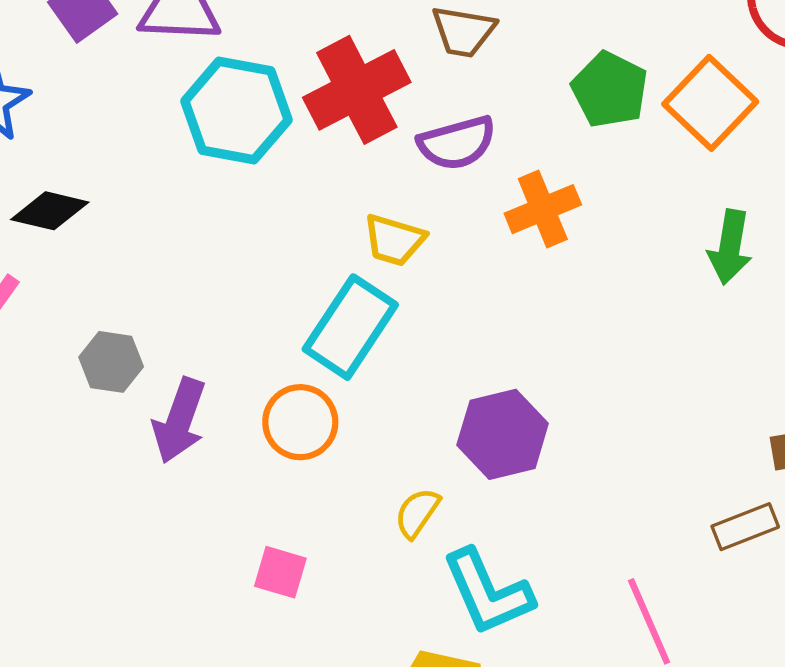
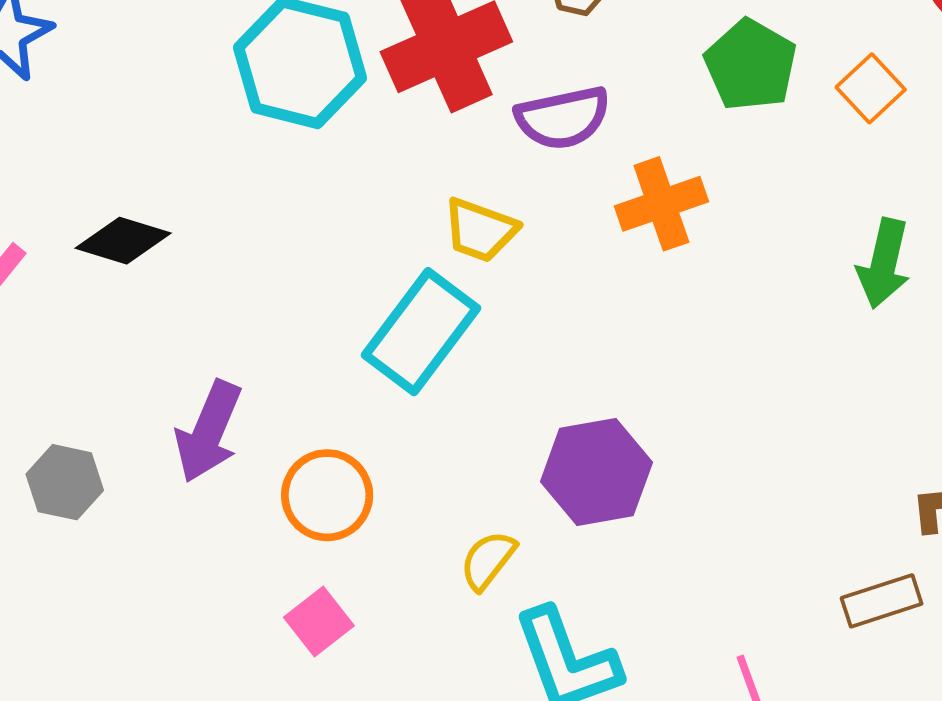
orange square: (710, 103) -> (871, 88), size x0.6
black diamond: (50, 211) -> (123, 241), moved
gray hexagon: (111, 362) -> (65, 482), moved
orange circle: (300, 422) -> (327, 495), moved
pink square: (280, 572) -> (319, 621), turned 32

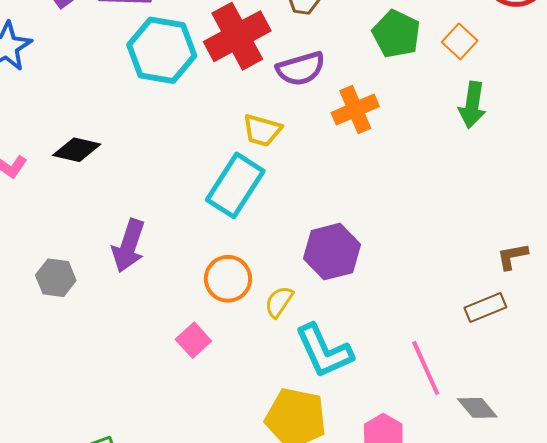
green arrow: (884, 263) -> (472, 105), moved
orange circle: (327, 495) -> (228, 279), moved

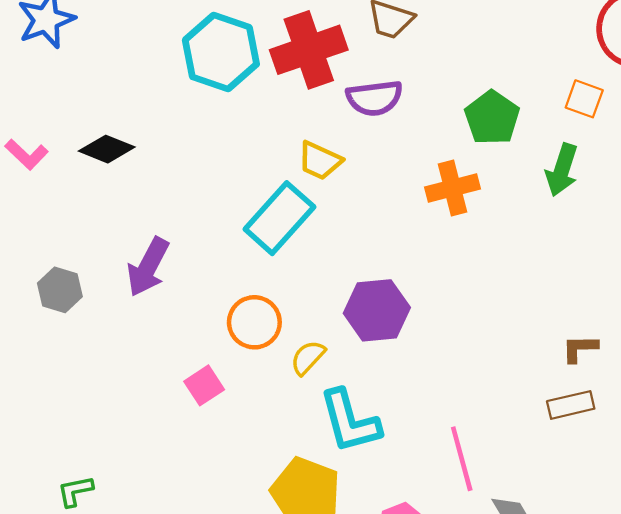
green pentagon: (396, 34) -> (492, 118), moved
orange square: (460, 41) -> (584, 99), moved, turned -32
orange cross: (355, 110) -> (453, 188), moved
brown rectangle: (485, 307) -> (571, 405), moved

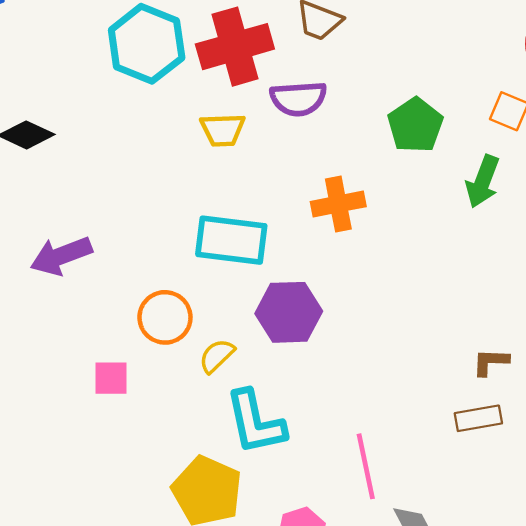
yellow trapezoid: (320, 161) -> (223, 130), moved, turned -30
orange cross: (453, 188) -> (338, 204), moved
cyan rectangle: (279, 218) -> (231, 240), moved, turned 52
purple arrow: (148, 267) -> (61, 256), turned 38
pink square: (204, 385) -> (111, 378), turned 30

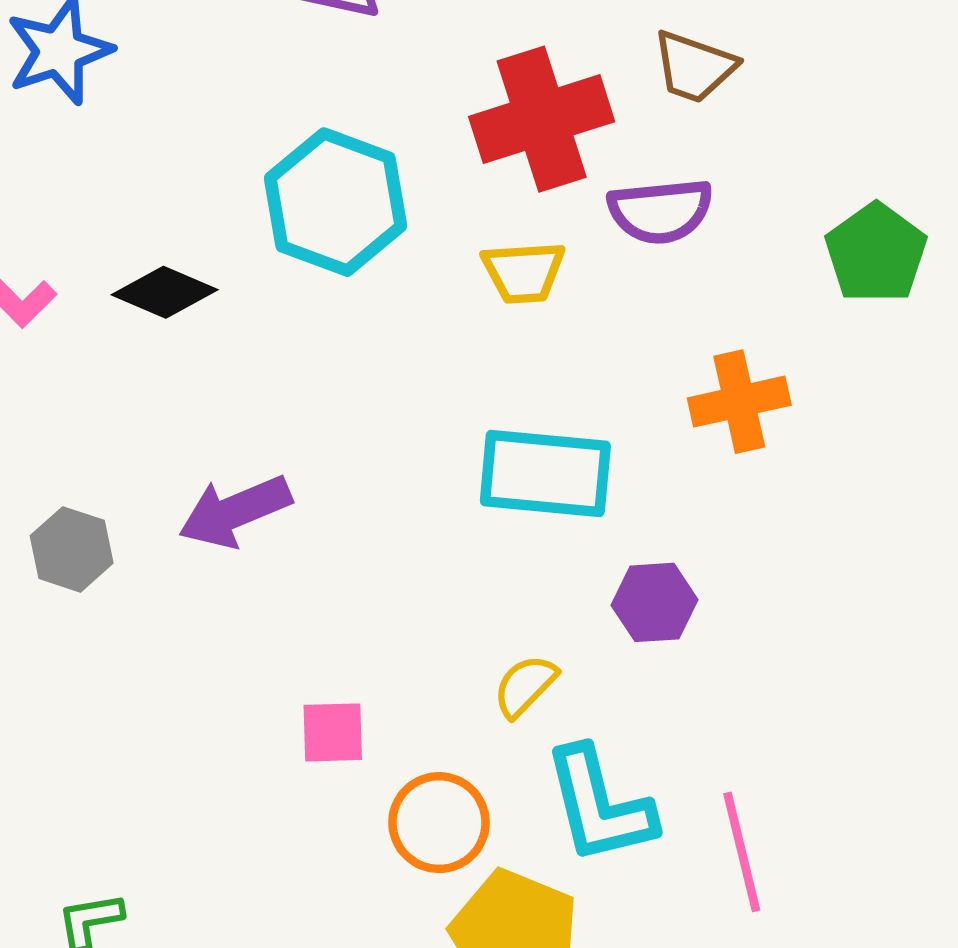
cyan hexagon: (147, 44) -> (336, 202), moved
purple hexagon: (289, 312) -> (654, 602), size x0.7
orange circle: (165, 317) -> (439, 823), moved
pink line: (366, 466) -> (742, 852), moved

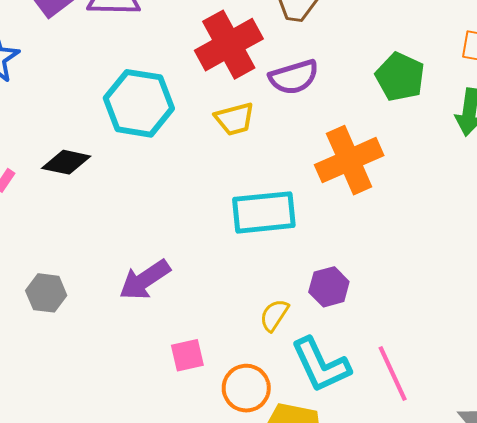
orange cross: (739, 402) -> (349, 160), size x1.4
purple arrow: (235, 511) -> (145, 280), moved
purple hexagon: (654, 602) -> (329, 287), moved

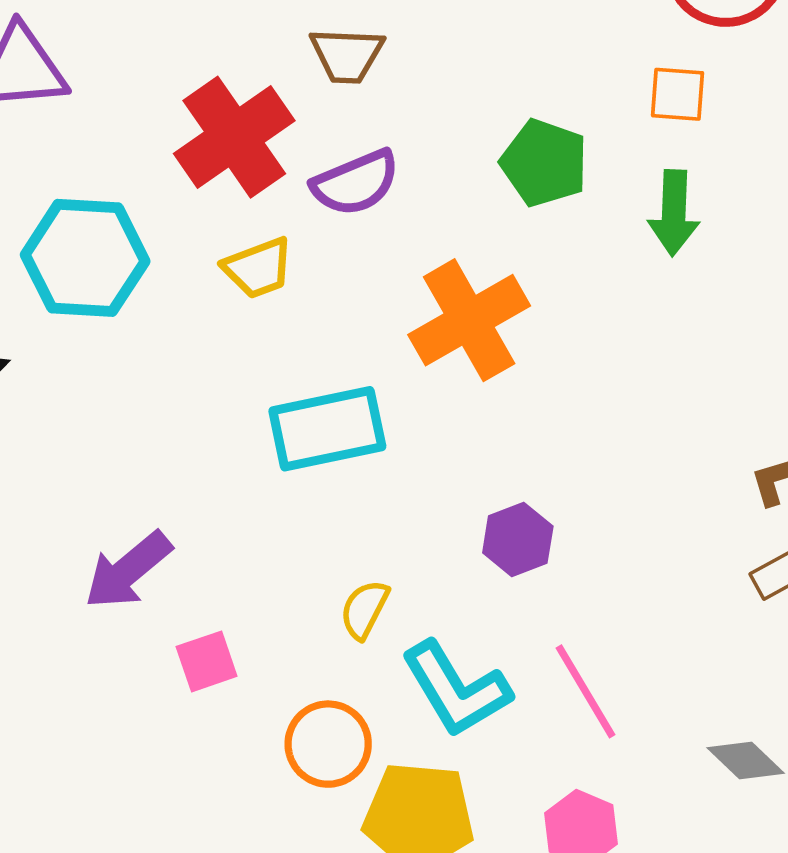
purple hexagon: (329, 287) -> (518, 539), moved
pink square: (187, 355) -> (207, 661), moved

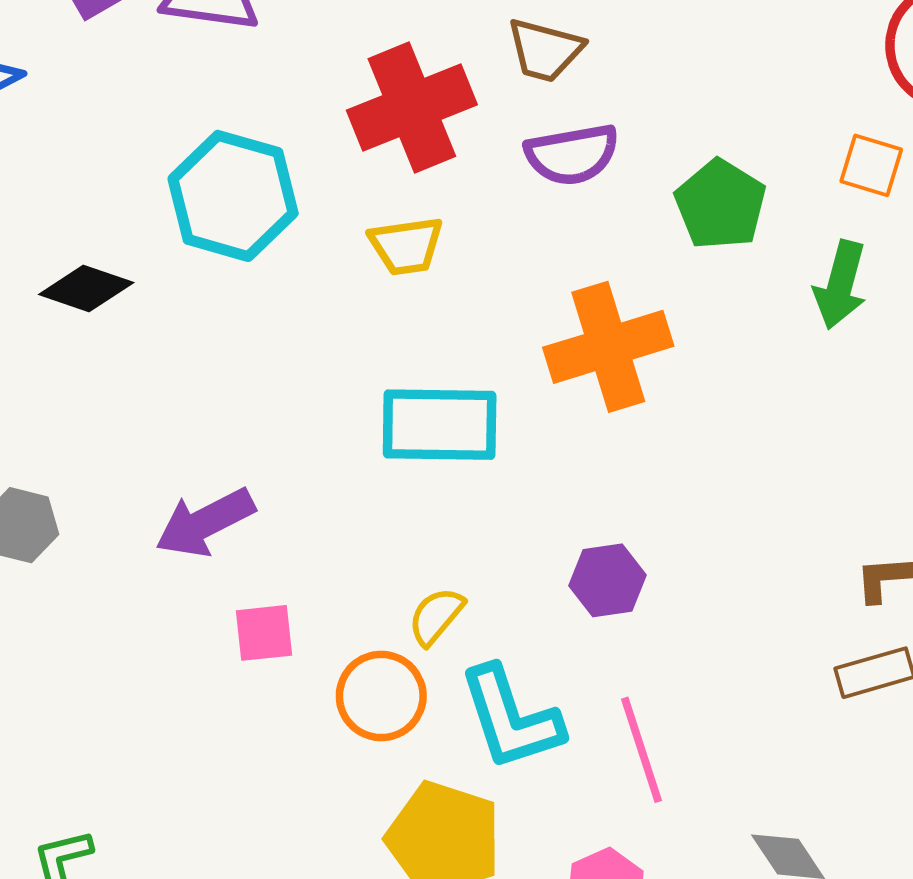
purple semicircle: (356, 183) -> (572, 154), moved
orange circle: (328, 744) -> (381, 696), moved

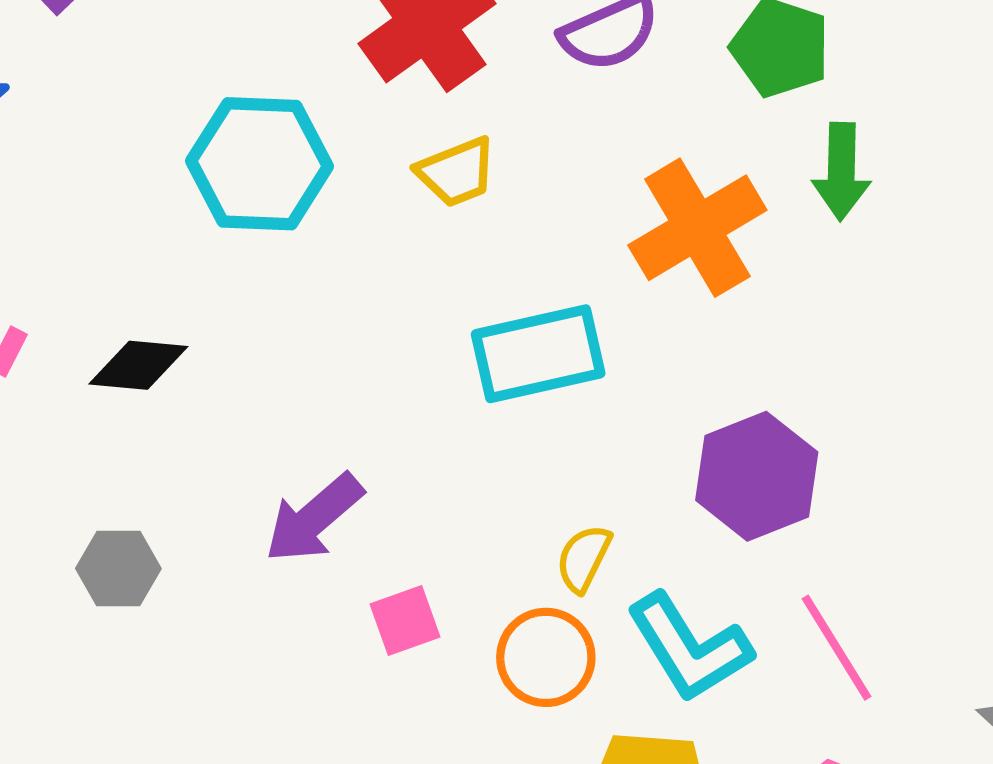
green arrow: (840, 285) -> (841, 172), moved
black diamond: (86, 288) -> (138, 365), moved
purple hexagon: (607, 580) -> (757, 476), size x1.5

